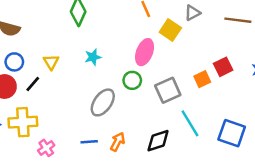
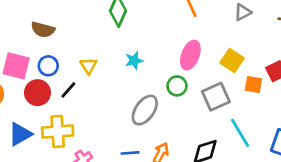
yellow square: (170, 30) -> (232, 60), moved
orange square: (202, 79) -> (253, 85), turned 35

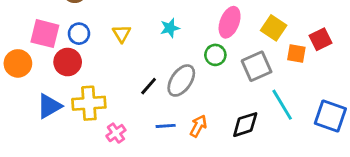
black line: (68, 90) -> (149, 86), moved

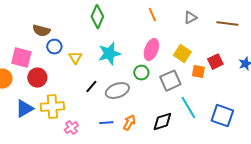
cyan star: (170, 28) -> (109, 54), size x1.6
blue circle: (79, 34) -> (54, 47), moved
gray ellipse: (181, 80) -> (117, 91), turned 35
black line: (149, 86) -> (91, 87), moved

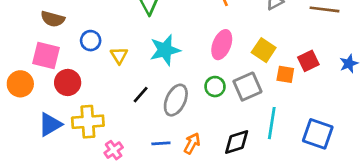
brown semicircle: (41, 31) -> (53, 19), moved
green circle: (141, 73) -> (215, 87), moved
gray ellipse: (117, 91) -> (176, 100), turned -45
cyan line: (188, 108) -> (272, 123), turned 40

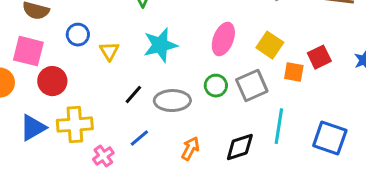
gray ellipse: (176, 100) -> (172, 101), turned 64
blue line: (161, 143) -> (139, 138), moved, turned -36

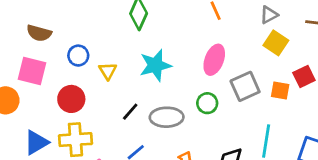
yellow square: (270, 45) -> (276, 43), moved
red circle: (52, 81) -> (71, 99), moved
gray square: (252, 86) -> (245, 86), moved

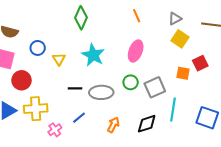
cyan star: (155, 65) -> (93, 55), turned -30
gray square: (245, 86) -> (155, 87), moved
red circle: (71, 99) -> (21, 80), moved
black line: (130, 112) -> (75, 88), turned 48

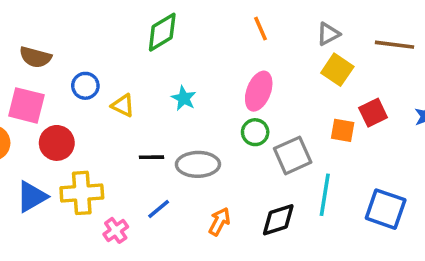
green diamond: (81, 18) -> (162, 32), turned 35
cyan star: (93, 55) -> (184, 98), size x0.6
yellow triangle: (59, 59) -> (123, 105), turned -32
green circle: (131, 82) -> (255, 132), moved

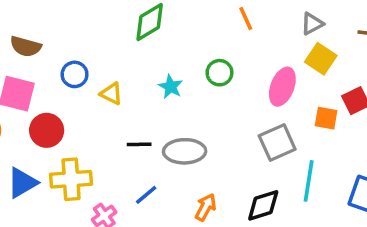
pink ellipse: (259, 91) -> (282, 87), moved
green circle: (255, 132) -> (219, 73), moved

